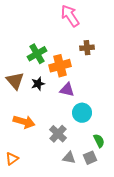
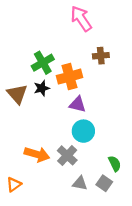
black star: (38, 84) -> (42, 88), moved
cyan circle: (82, 113) -> (83, 131), moved
orange arrow: (24, 122) -> (37, 154), moved
gray square: (90, 158) -> (104, 183), turned -32

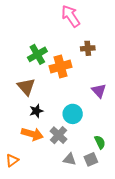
black star: (42, 88) -> (36, 111), moved
brown triangle: (17, 94) -> (26, 87), moved
purple triangle: (78, 104) -> (99, 91), moved, turned 35
gray square: (104, 183) -> (91, 159), turned 32

